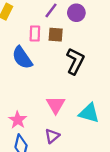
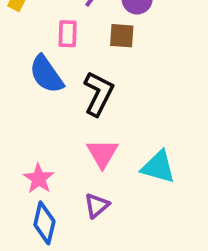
brown square: (56, 35) -> (122, 36), moved
black L-shape: (75, 61) -> (98, 94), moved

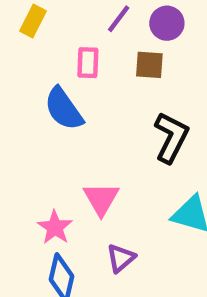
black L-shape: (98, 94) -> (171, 137), moved
pink triangle: (102, 153) -> (101, 199), moved

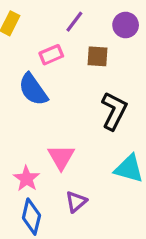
purple circle: (167, 23) -> (126, 25), moved
pink rectangle: (88, 63) -> (51, 55), turned 65

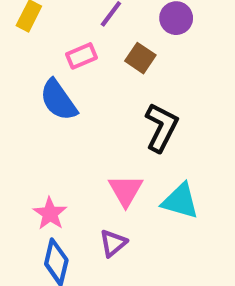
brown square: (98, 56) -> (140, 58), turned 30
pink triangle: (61, 157) -> (126, 190), moved

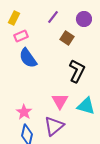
pink rectangle: (82, 56) -> (21, 36), moved
purple triangle: (113, 243) -> (54, 126), size x1.5

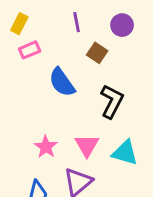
purple line: (53, 17) -> (77, 22), turned -48
blue semicircle: (28, 58) -> (62, 82), moved
pink star: (24, 112) -> (46, 147), moved

